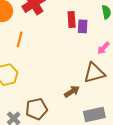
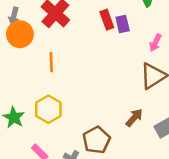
brown arrow: (72, 92) -> (134, 118), moved

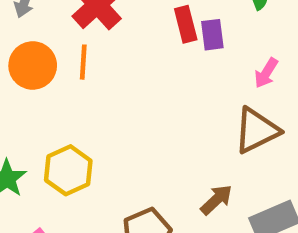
orange circle: (20, 34) -> (33, 65), moved
orange line: (51, 62) -> (83, 62), moved

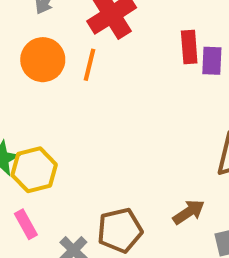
yellow hexagon: (68, 170) -> (34, 170), moved

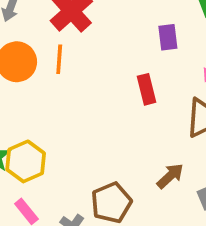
red rectangle: (189, 47) -> (147, 89), moved

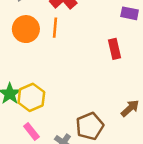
purple rectangle: (168, 37) -> (130, 13), turned -72

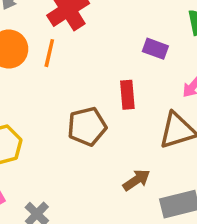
brown pentagon: (90, 126) -> (87, 126), moved

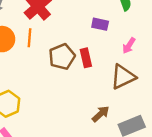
brown pentagon: (87, 126) -> (62, 57), moved

